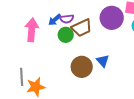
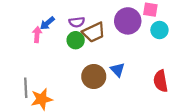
blue arrow: (55, 20) -> (47, 23), moved
pink arrow: (32, 30) -> (37, 35), size x0.6

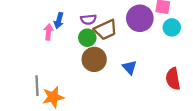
blue arrow: (47, 23) -> (59, 21), turned -35
brown circle: (94, 76) -> (94, 59), moved

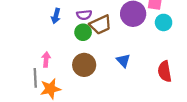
pink arrow: (48, 32) -> (46, 59), moved
brown circle: (94, 59) -> (84, 65), moved

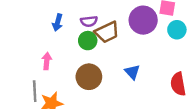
pink arrow: (46, 59) -> (47, 61), moved

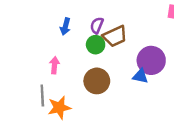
purple circle: (143, 20) -> (151, 60), moved
purple semicircle: (89, 21) -> (97, 25), turned 119
blue triangle: (132, 72) -> (140, 76), turned -35

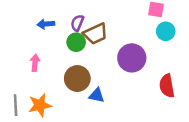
blue arrow: (65, 27) -> (46, 24), turned 70
blue triangle: (140, 76) -> (97, 95), moved
gray line: (42, 95) -> (16, 105), moved

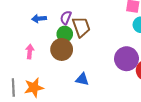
brown trapezoid: (95, 34) -> (81, 27), turned -85
purple circle: (132, 58) -> (126, 59), moved
brown circle: (77, 79) -> (62, 49), moved

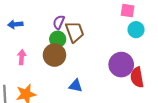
blue arrow: (39, 19) -> (15, 24), moved

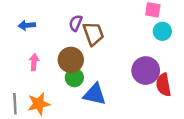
green circle: (58, 39) -> (74, 78), moved
blue triangle: (76, 86) -> (95, 94), size x1.5

